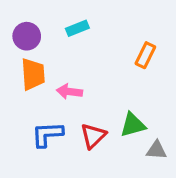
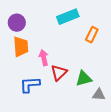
cyan rectangle: (77, 28) -> (68, 17), moved, size x1.5
pink arrow: (69, 92) -> (44, 58), turned 70
red triangle: (93, 136) -> (59, 73), moved

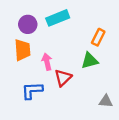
cyan rectangle: (68, 17) -> (58, 18), moved
purple circle: (17, 23) -> (28, 24), moved
green triangle: (84, 79) -> (90, 61), moved

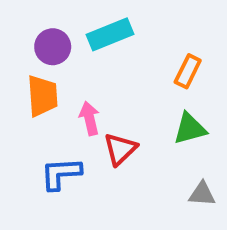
green triangle: (90, 61) -> (190, 129), moved

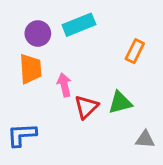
green triangle: (190, 129) -> (120, 103), moved
blue L-shape: (61, 174) -> (22, 135), moved

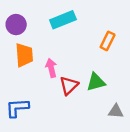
purple circle: (38, 33) -> (16, 25), moved

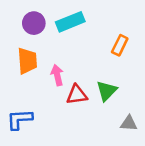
purple circle: (16, 25) -> (34, 23), moved
green triangle: (96, 82) -> (107, 91), turned -30
red triangle: (69, 86) -> (77, 95), turned 36

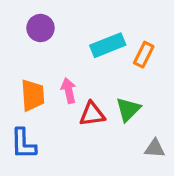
cyan rectangle: (70, 22) -> (108, 45), moved
orange trapezoid: (27, 61) -> (33, 95), moved
blue L-shape: (20, 119) -> (23, 144), turned -88

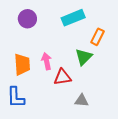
cyan rectangle: (108, 45) -> (73, 18), moved
green triangle: (128, 109) -> (84, 57), moved
gray triangle: (155, 148) -> (82, 101), moved

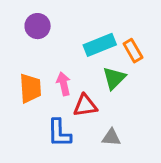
cyan rectangle: (73, 18) -> (100, 45), moved
orange rectangle: (98, 37) -> (133, 51), turned -56
blue L-shape: (16, 97) -> (59, 133), moved

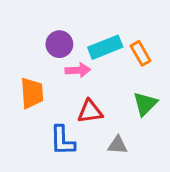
purple circle: (38, 26) -> (59, 44), moved
green triangle: (114, 78) -> (145, 104), moved
pink arrow: (64, 84) -> (78, 70), moved, turned 100

